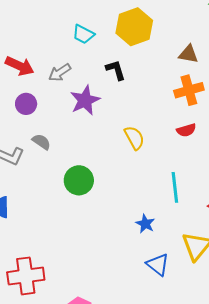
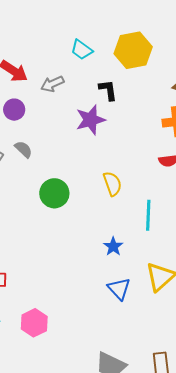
purple star: (85, 100) -> (91, 120), moved
yellow semicircle: (134, 138) -> (112, 184), moved

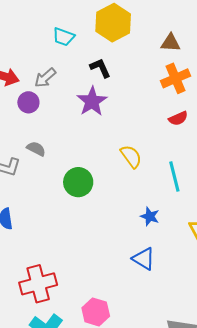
purple circle: (14, 110) -> (28, 102), moved
blue triangle: (119, 289) -> (144, 259), moved

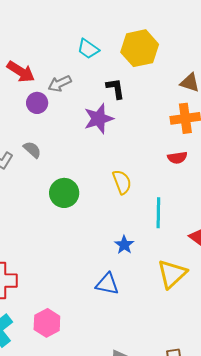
blue triangle: (144, 259) -> (107, 284), turned -35

